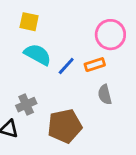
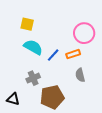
gray cross: (26, 105) -> (33, 78), moved

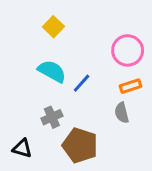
yellow square: (27, 24) -> (53, 27), moved, turned 32
orange rectangle: (73, 54) -> (131, 86), moved
brown pentagon: (52, 97) -> (80, 145), turned 30

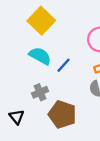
yellow square: (53, 27) -> (41, 21), size x1.6
black triangle: (22, 148) -> (17, 117), turned 35

